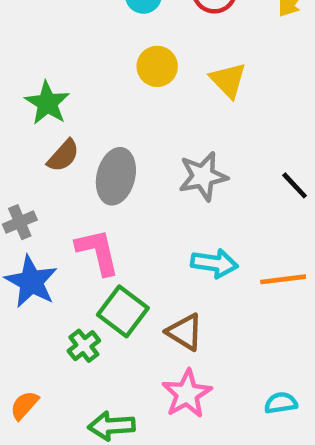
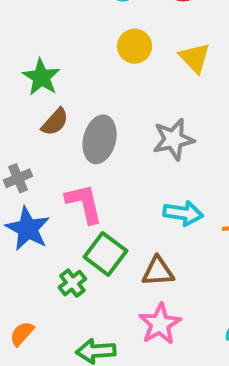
brown triangle: (185, 332) -> (158, 271), turned -36

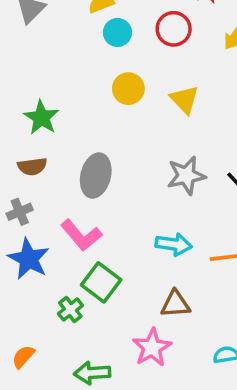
brown semicircle: (55, 122) -> (32, 166), moved, turned 40
gray star: (173, 139) -> (186, 176), moved
pink L-shape: (84, 203) -> (81, 235), turned 153
brown triangle: (158, 271) -> (175, 304), moved

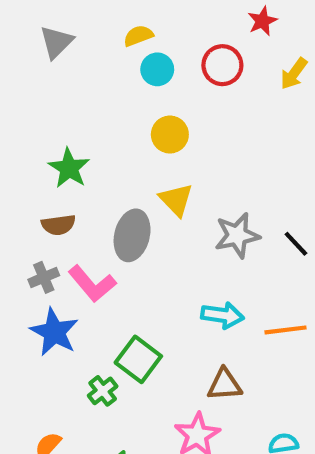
yellow triangle: (184, 99) -> (176, 200), moved
pink L-shape: (81, 235) -> (92, 284), moved

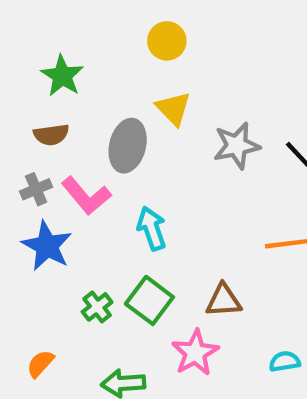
cyan arrow: (222, 315) -> (152, 228), moved, turned -117
green square: (138, 359) -> (149, 300), moved

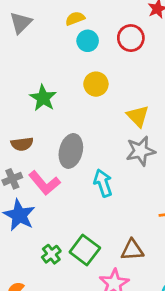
green star: (62, 76) -> (43, 98), moved
yellow triangle: (173, 109) -> (138, 116), moved
cyan arrow: (152, 228) -> (103, 183), moved

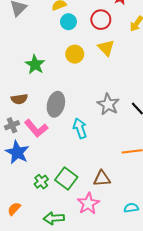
yellow triangle: (138, 116) -> (106, 48), moved
gray star: (141, 151) -> (108, 104), turned -30

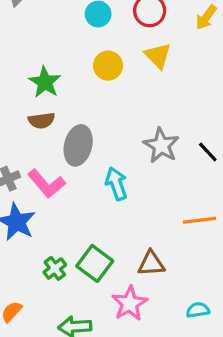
brown semicircle: (19, 99) -> (42, 120), moved

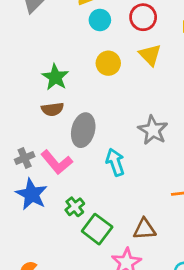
green cross: (55, 268) -> (75, 207), moved

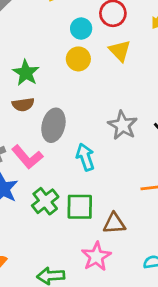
cyan circle: (100, 20) -> (81, 29), moved
green cross: (75, 207) -> (45, 201), size x1.4
green square: (97, 229) -> (80, 207), moved, turned -36

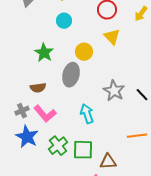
cyan circle: (81, 29) -> (64, 21), moved
yellow circle: (78, 59) -> (84, 52), moved
brown semicircle: (23, 105) -> (38, 88), moved
gray ellipse: (53, 125) -> (71, 75), moved

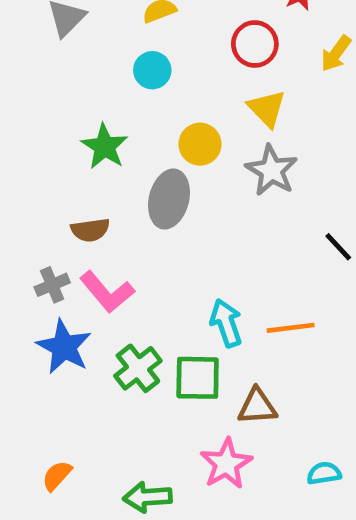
gray star: (114, 91) -> (272, 170), moved
cyan arrow: (87, 114) -> (226, 323), moved
orange line: (137, 136) -> (291, 328), moved

